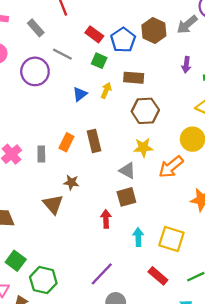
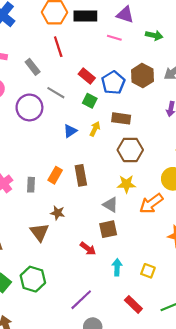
red arrow: (106, 219) -> (88, 249), turned 126
yellow square: (171, 239) -> (148, 271), size x0.6
green hexagon: (43, 280) -> (33, 279), moved

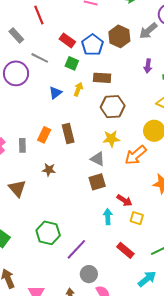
brown triangle: (39, 232) -> (17, 188), moved
red arrow: (88, 249) -> (124, 200), moved
green hexagon: (33, 279) -> (48, 233), moved

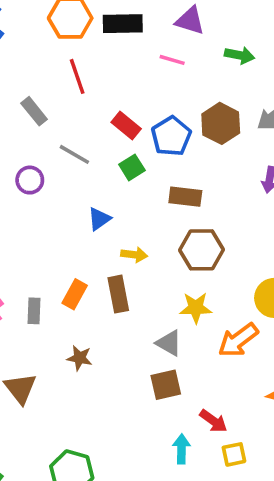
green square: (72, 63) -> (132, 167), turned 32
purple circle: (16, 73) -> (30, 180), size x0.6
yellow arrow: (78, 89) -> (134, 255), moved, turned 72
yellow square: (137, 218) -> (234, 454), turned -32

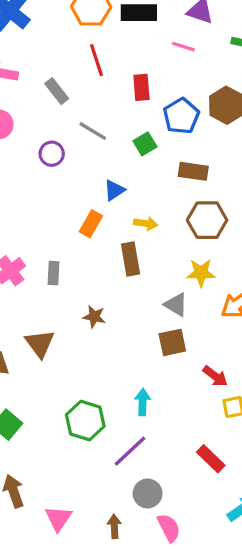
red rectangle: (126, 125) -> (141, 87), moved, turned 45
orange rectangle: (75, 294) -> (91, 224), moved
cyan arrow: (182, 449) -> (143, 402), moved

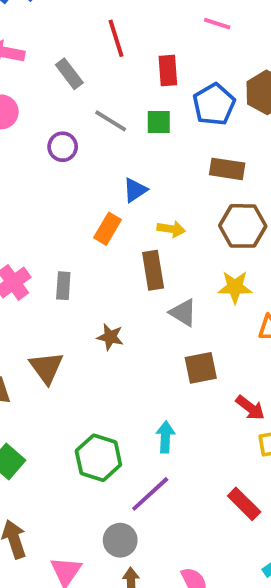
green square: (145, 144) -> (159, 122), moved, turned 30
gray triangle: (176, 305) -> (183, 313), moved
gray circle: (148, 493) -> (120, 540), moved

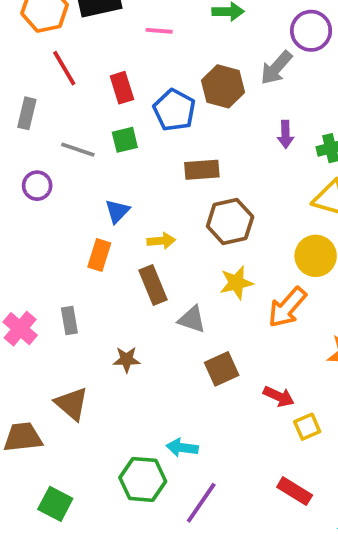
gray rectangle: (69, 74) -> (27, 113), turned 64
cyan arrow: (165, 437) -> (182, 448), moved, turned -72

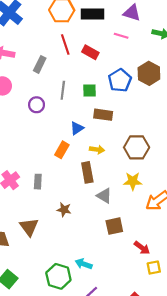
red rectangle: (122, 88) -> (90, 52), moved, turned -56
gray line: (78, 150) -> (63, 90), turned 66
brown rectangle: (202, 170) -> (103, 115), moved

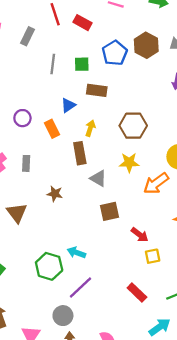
purple circle: (37, 105) -> (22, 118), moved
orange rectangle: (62, 150) -> (52, 129), turned -56
yellow arrow: (97, 150) -> (90, 128), turned -80

